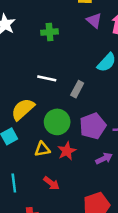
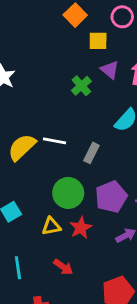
green cross: (50, 32) -> (81, 86), moved, turned -35
yellow semicircle: (23, 109) -> (22, 147), moved

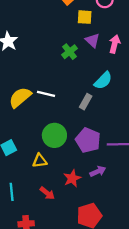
gray rectangle: (91, 153) -> (86, 102), moved
purple pentagon: (111, 197) -> (88, 140), turned -30
red star: (81, 228) -> (72, 178), moved

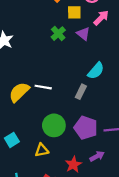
pink arrow: (115, 44) -> (101, 18), moved, turned 35
green cross: (70, 52) -> (58, 34), moved

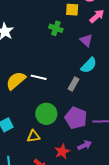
green cross: (58, 34) -> (56, 28), turned -32
purple triangle: (83, 34) -> (86, 40), moved

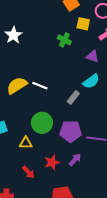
purple triangle: (86, 40) -> (92, 56), turned -32
purple pentagon: (76, 118) -> (71, 131), turned -30
purple arrow: (85, 145) -> (75, 160), turned -32

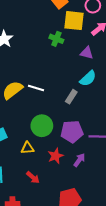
yellow square: (83, 24) -> (74, 21), size x1.5
red star: (52, 162) -> (56, 156), moved

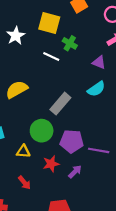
yellow square: (74, 21) -> (49, 23), moved
white line: (36, 88) -> (51, 56), moved
gray rectangle: (71, 97) -> (60, 104), moved, size x1.5

